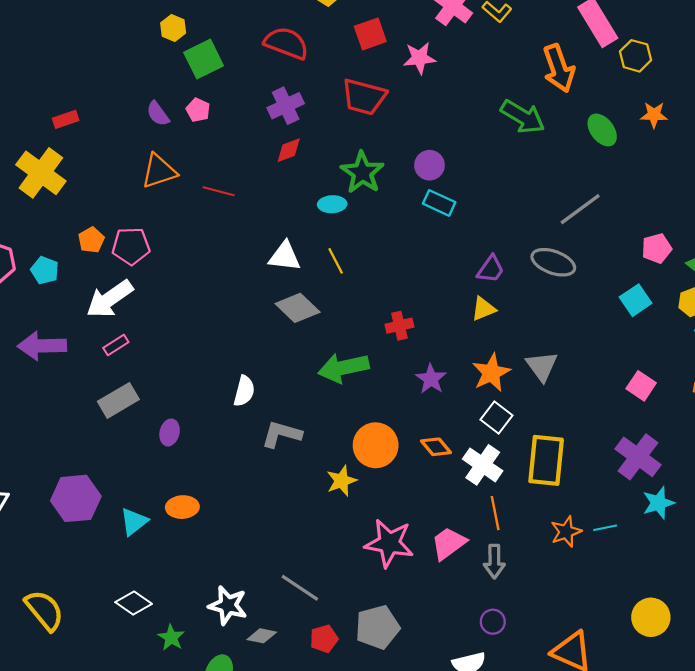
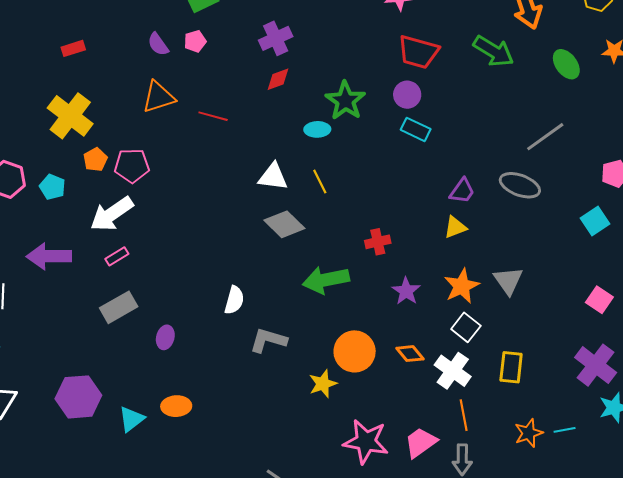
red trapezoid: (364, 97) -> (418, 52), moved
pink pentagon: (198, 110) -> (195, 41), turned 30
yellow cross: (41, 173) -> (70, 116), moved
yellow rectangle: (546, 460) -> (511, 367), size x0.7

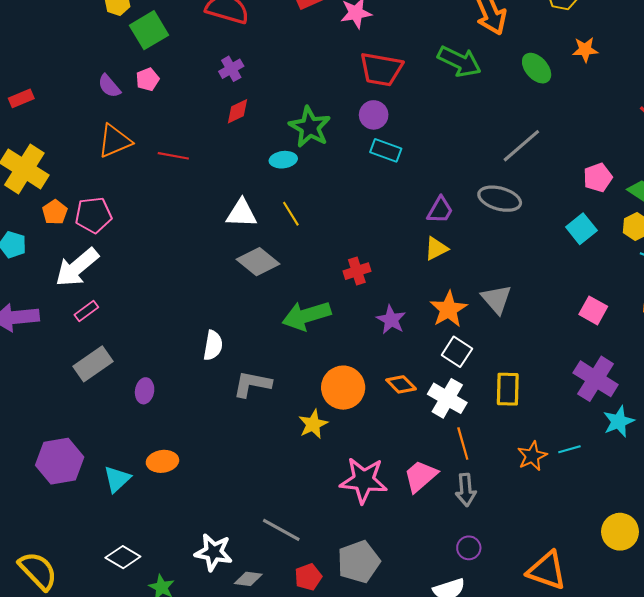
purple cross: (276, 38) -> (231, 69), size x0.7

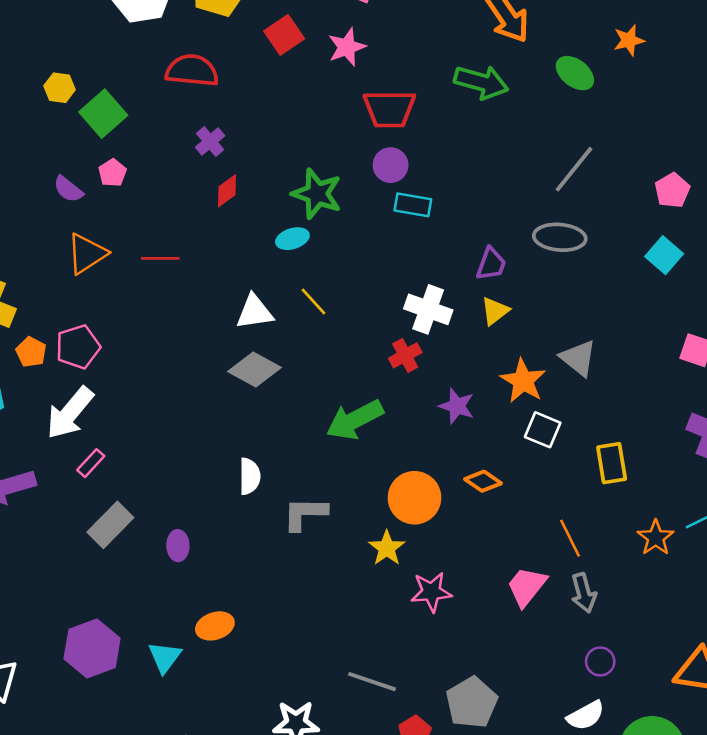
gray diamond: (258, 262) -> (254, 370), moved
white cross: (447, 398) -> (428, 309), moved
pink star: (364, 480) -> (431, 592), moved, size x0.7

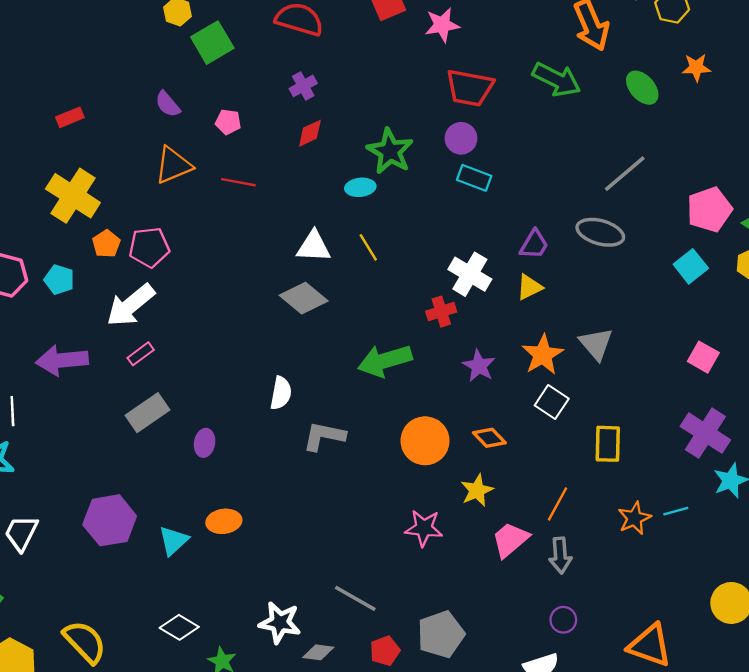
pink pentagon: (112, 173) -> (228, 122), moved, turned 30
pink pentagon: (672, 190) -> (709, 210), size x1.4
orange line: (570, 538) -> (557, 504), turned 44
yellow star: (387, 548) -> (477, 490), moved

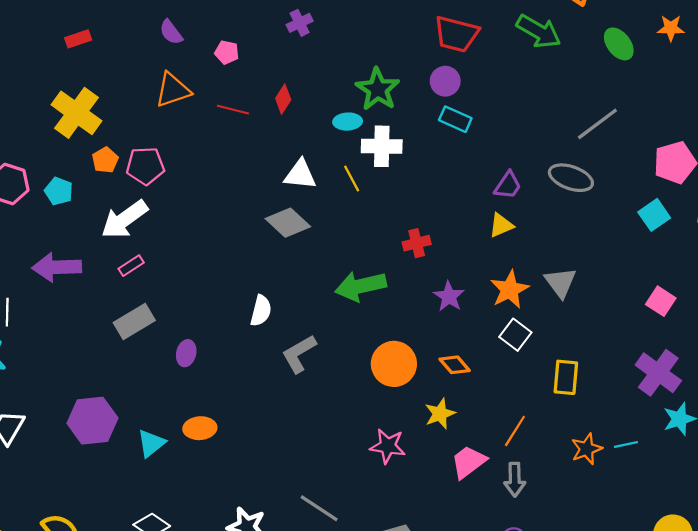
red diamond: (310, 133) -> (283, 99), moved, turned -36
white cross: (470, 274) -> (382, 146), moved, turned -33
gray L-shape: (324, 436) -> (299, 354), turned -45

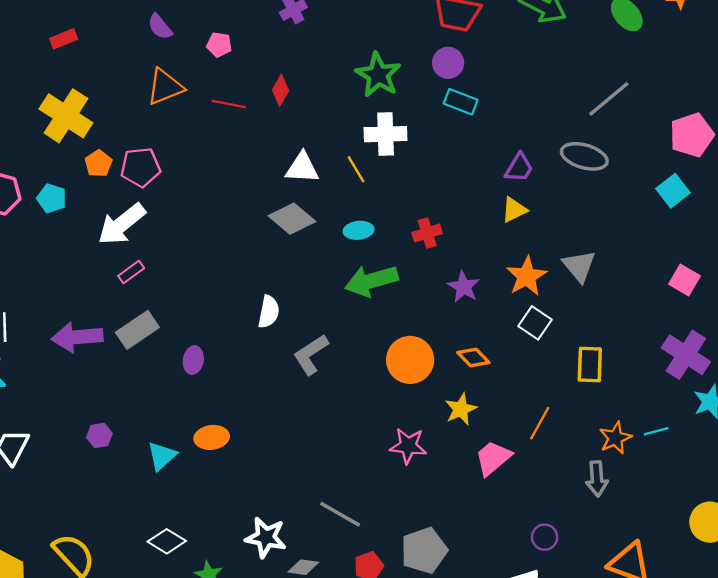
cyan ellipse: (348, 122) -> (359, 230), moved
purple arrow: (57, 267) -> (77, 337), moved
purple hexagon: (92, 421) -> (99, 435), size x0.5
gray arrow: (515, 480) -> (597, 479), moved

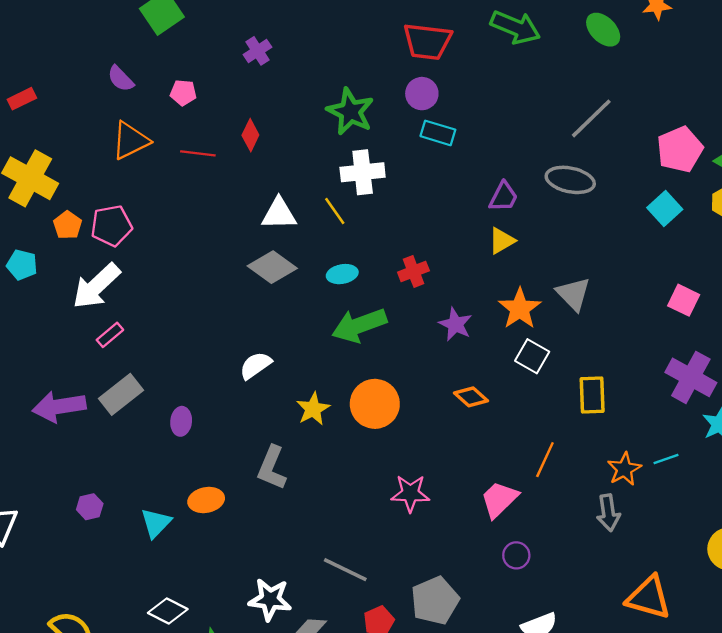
white semicircle: (269, 312) -> (255, 365), turned -132
gray L-shape: (311, 355) -> (272, 468), moved, turned -30
orange circle: (410, 360) -> (375, 404), moved
yellow star: (461, 409) -> (313, 409), moved
purple circle: (545, 537) -> (516, 555), moved

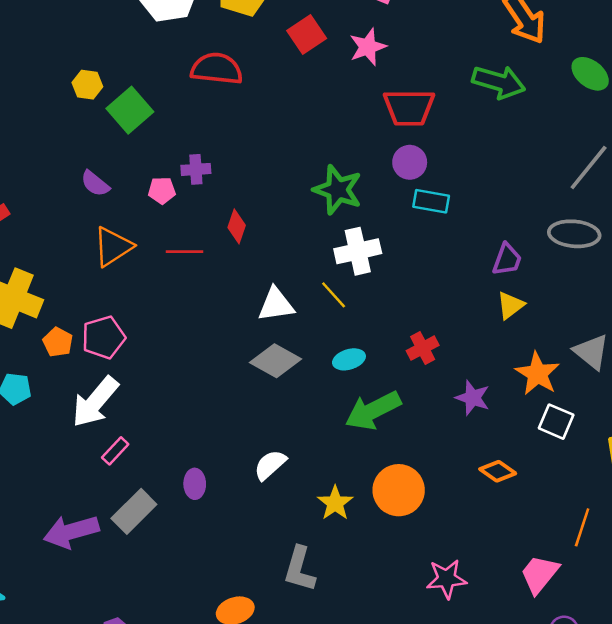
purple cross: (257, 51) -> (196, 169), moved, turned 36
purple ellipse: (181, 421) -> (195, 484), moved

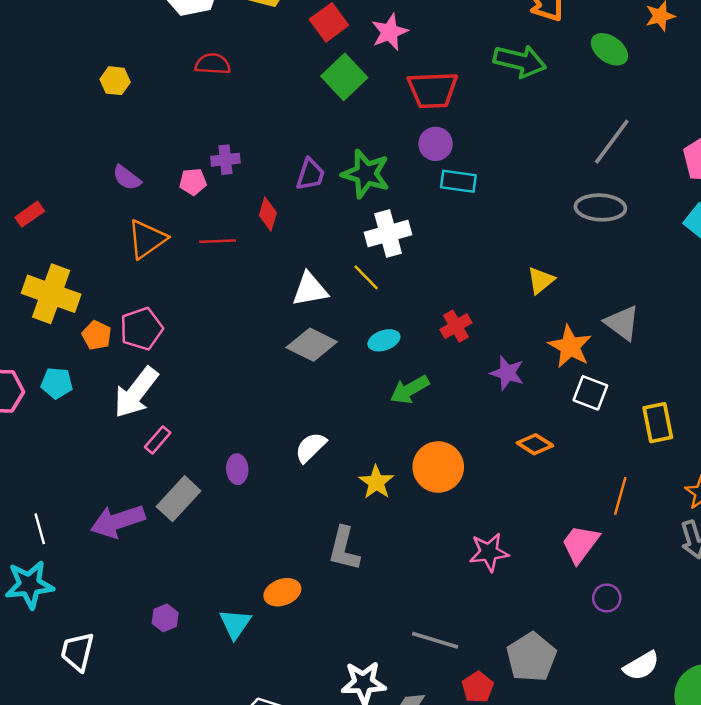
red semicircle: (217, 69) -> (213, 64), moved, size x0.7
green square: (130, 110) -> (344, 77), moved
purple trapezoid: (507, 259) -> (310, 174), moved
green arrow: (373, 411) -> (410, 390), size x0.7

